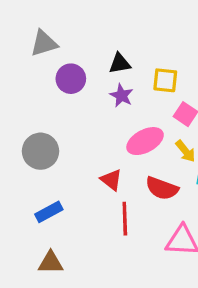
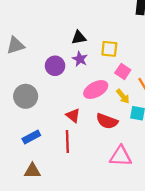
gray triangle: (44, 43) -> (15, 45), moved
purple circle: (71, 79) -> (55, 66), moved
red line: (125, 219) -> (67, 142), moved

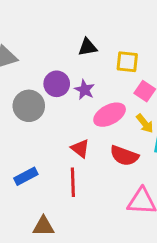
purple star: (80, 59) -> (85, 90), moved
gray circle: (26, 96) -> (29, 106), moved
brown triangle: (32, 171) -> (43, 226), moved

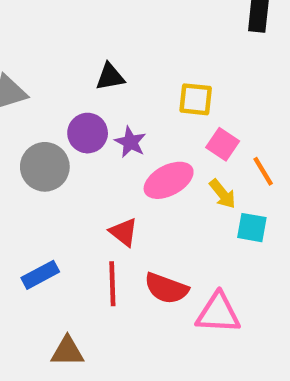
black triangle: (88, 47) -> (110, 77), moved
red semicircle: (124, 156) -> (166, 288), moved

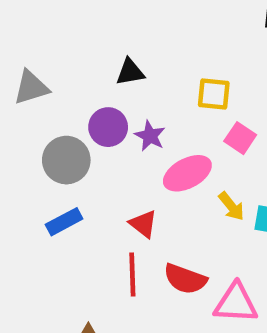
yellow arrow: (223, 194) -> (231, 206), moved
blue rectangle: (40, 275) -> (64, 222), moved

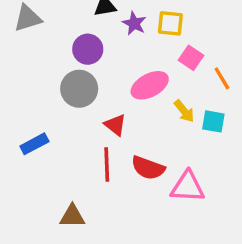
purple star: (150, 136) -> (134, 23), moved
gray circle: (66, 160) -> (79, 89), moved
blue rectangle: (64, 222) -> (34, 144), moved

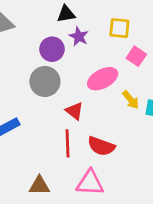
purple star: (134, 23) -> (79, 37), moved
pink triangle: (188, 187) -> (90, 183), moved

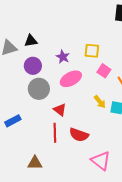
black triangle: (66, 14) -> (31, 41), moved
purple circle: (52, 49) -> (33, 66), moved
pink ellipse: (103, 79) -> (71, 79), moved
pink triangle: (90, 183) -> (101, 161), moved, turned 35

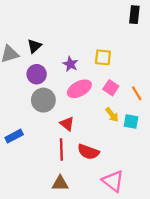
black triangle: (31, 41) -> (34, 46), turned -32
pink square: (104, 71) -> (111, 88), moved
brown triangle: (35, 163) -> (60, 183), moved

